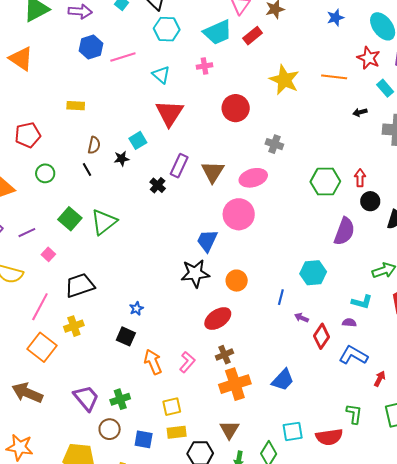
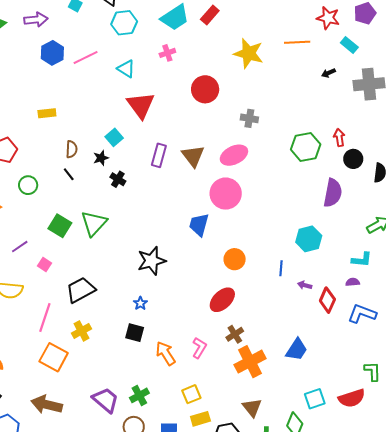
black cross: (158, 185) -> (118, 179), moved
black star: (195, 273) -> (152, 261), moved

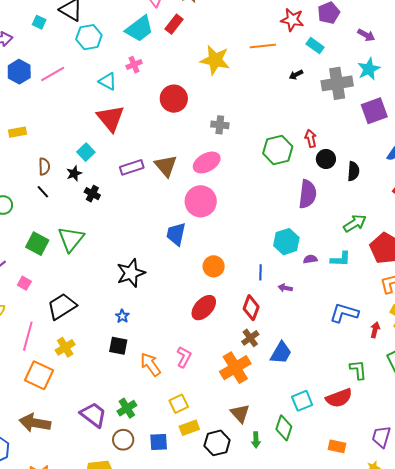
cyan triangle: (126, 69) -> (108, 81), moved
purple rectangle: (159, 155) -> (132, 167), turned 60
purple semicircle: (353, 282) -> (310, 259), moved
red diamond: (327, 300) -> (251, 308), moved
brown cross: (235, 334) -> (250, 338), moved

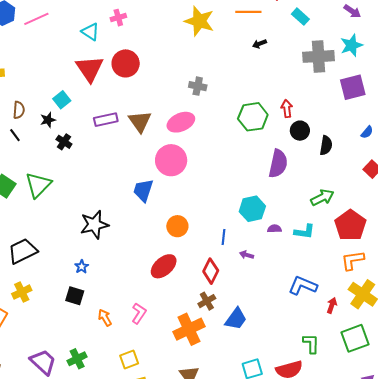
black arrow: (296, 75) -> (259, 44), moved
red circle: (174, 99) -> (126, 63), moved
orange arrow: (150, 364) -> (105, 318), size x0.7

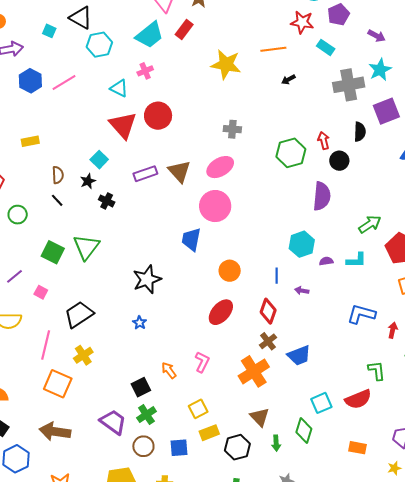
black semicircle: (326, 145) -> (360, 132), moved
black square: (75, 296) -> (141, 387), moved, turned -36
blue trapezoid: (236, 319) -> (299, 355), turned 40

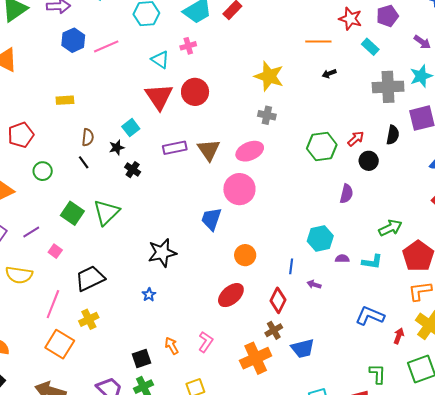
yellow star: (226, 64) -> (269, 76), moved
red arrow: (324, 140) -> (356, 139), turned 54
purple semicircle: (322, 196) -> (346, 194), size x0.7

